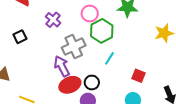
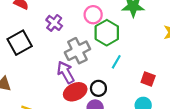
black square: (20, 37) -> (20, 43), size x1.6

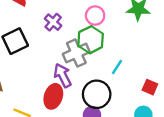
green hexagon: (107, 33) -> (91, 40), moved
black circle: (98, 88) -> (97, 94), size x1.6
red ellipse: (75, 92) -> (53, 96), moved, turned -50

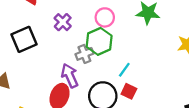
gray cross: (76, 53) -> (84, 54), size x0.7
red square: (150, 87) -> (129, 91), moved

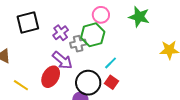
purple cross: (63, 22) -> (61, 33), moved
purple arrow: (70, 76) -> (62, 60), turned 145

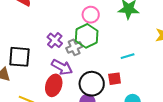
black square: (28, 22) -> (19, 57), moved, turned 30
cyan line: (111, 63) -> (128, 56), moved, turned 40
red square: (112, 82) -> (115, 79), turned -32

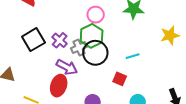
black square: (19, 57) -> (33, 40), moved, turned -35
red square: (115, 79) -> (120, 79), turned 32
black circle: (92, 84) -> (95, 53), moved

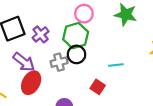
gray cross: (79, 47) -> (59, 62), moved
black circle: (95, 53) -> (77, 54), size x0.7
purple arrow: (67, 67) -> (24, 62), moved

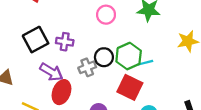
purple cross: (41, 34) -> (65, 42), turned -35
green hexagon: (76, 36) -> (129, 56), moved
red square: (98, 87) -> (130, 87), size x1.6

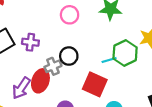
green hexagon: (129, 56) -> (125, 53), moved
purple arrow: (51, 72) -> (21, 88), moved, turned 95
red ellipse: (62, 92) -> (40, 81), moved

